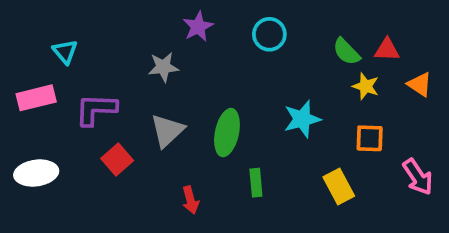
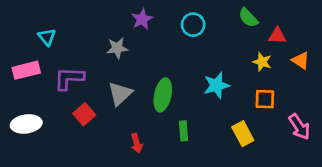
green semicircle: (346, 52) -> (248, 18), moved

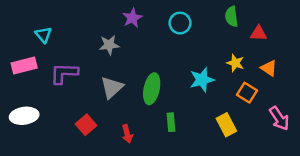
green semicircle: (248, 18) -> (232, 17), turned 36
orange triangle: (301, 61) -> (269, 68), moved
yellow star: (262, 62) -> (235, 63), moved
orange square: (265, 99) -> (247, 93), turned 30
red square: (84, 114) -> (86, 125), moved

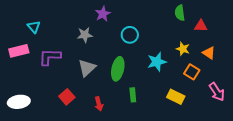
cyan circle: (180, 23) -> (130, 35), moved
white ellipse: (24, 116) -> (19, 102), moved
yellow rectangle: (226, 125) -> (176, 97), turned -36

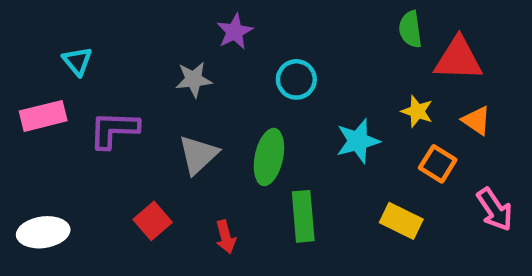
red triangle: (201, 26) -> (458, 59), size x1.6
green rectangle: (133, 95) -> (303, 216), size x1.5

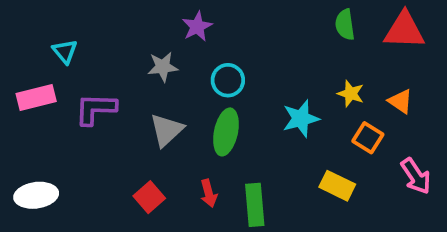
red triangle: (458, 59) -> (404, 30), moved
cyan circle: (296, 79) -> (228, 80), moved
green rectangle: (303, 216) -> (255, 205), moved
red square: (153, 221) -> (149, 197), moved
red arrow: (226, 237) -> (209, 193), moved

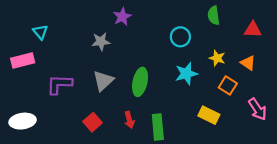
red triangle: (404, 30) -> (253, 30), moved, size x0.7
cyan circle: (228, 80) -> (180, 37), moved
purple L-shape: (96, 109) -> (59, 84), moved

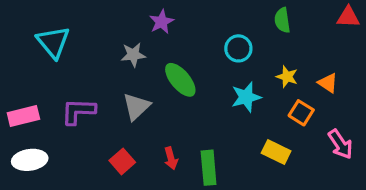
red triangle: (253, 30) -> (348, 17), moved
cyan triangle: (40, 32) -> (53, 42), size x1.6
pink rectangle: (23, 61) -> (23, 116), moved
green ellipse: (140, 82) -> (180, 80), moved, turned -52

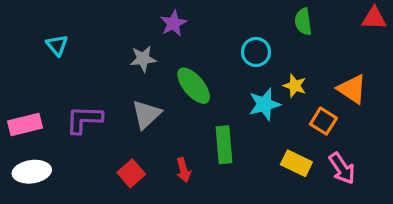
cyan triangle: (53, 42) -> (57, 45), size x0.6
yellow star: (287, 77) -> (295, 86), moved
orange triangle: (328, 83) -> (352, 89), size x1.4
pink arrow: (340, 144) -> (342, 168), moved
green rectangle: (209, 168) -> (224, 145), moved

